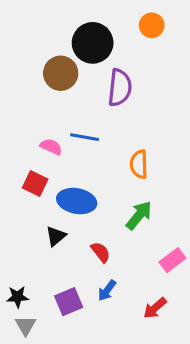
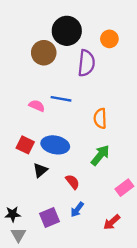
orange circle: (152, 25) -> (109, 39), moved
red square: (35, 183) -> (25, 145), moved

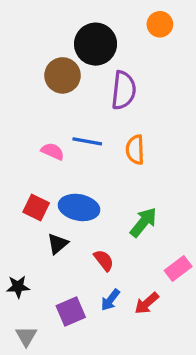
orange circle: (109, 39) -> (160, 24), moved
orange semicircle: (100, 118) -> (135, 150), moved
black star: (13, 214) -> (18, 287), moved
red arrow: (112, 222) -> (147, 303), moved

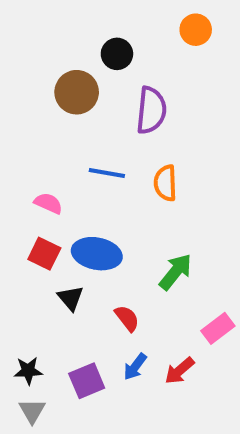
black circle: (96, 44) -> (117, 54), size x0.6
pink semicircle: (53, 151) -> (48, 203), moved
black triangle: (58, 244) -> (71, 298), turned -30
black star: (18, 287) -> (28, 371), moved

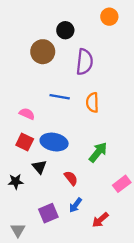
black star: (28, 371) -> (16, 182), moved
red arrow: (180, 371) -> (100, 220), moved

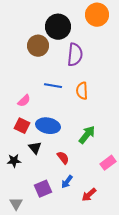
orange circle: (109, 17) -> (97, 15), size x1.5
black circle: (65, 30) -> (58, 27), size x1.6
pink semicircle: (27, 114) -> (24, 101), turned 112

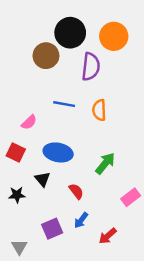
orange circle: (97, 15) -> (114, 36), moved
red square: (22, 126) -> (16, 152), moved

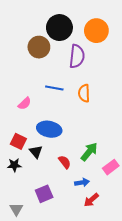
red square: (16, 152) -> (18, 141), moved
green arrow: (105, 163) -> (89, 152), moved
blue arrow: (81, 220) -> (82, 183), moved, turned -136

